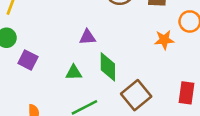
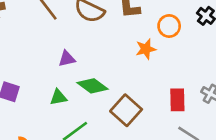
green diamond: (108, 67) -> (92, 86), turned -44

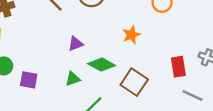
orange star: (146, 49) -> (131, 35), moved

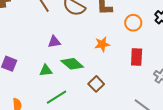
red rectangle: (178, 67) -> (137, 57), moved
brown square: (134, 82) -> (96, 84), size x0.7

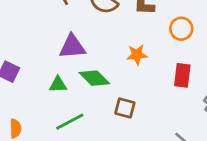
purple triangle: (54, 42) -> (72, 47), size x1.5
brown square: (96, 84) -> (125, 108), turned -35

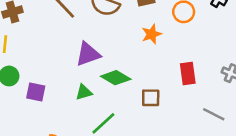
orange star: (137, 55) -> (151, 34), moved
red rectangle: (182, 75) -> (188, 74), moved

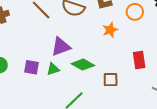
purple square: (36, 92) -> (32, 67), moved
green triangle: (84, 92) -> (53, 69), moved

